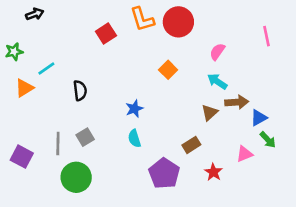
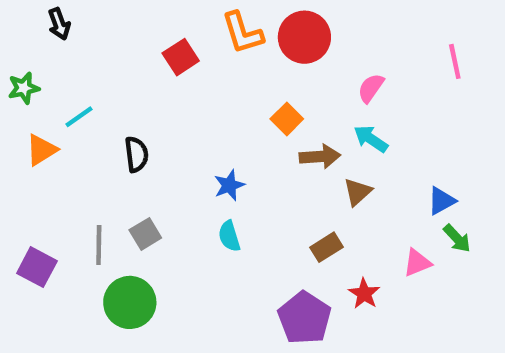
black arrow: (35, 14) -> (59, 24), turned 90
brown arrow: (237, 102) -> (320, 157), moved
purple pentagon: (164, 173) -> (304, 318), moved

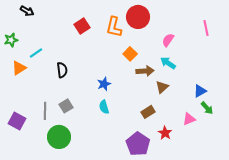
black arrow: (59, 24) -> (27, 11), turned -40
orange L-shape: (243, 33) -> (114, 27), moved, turned 30

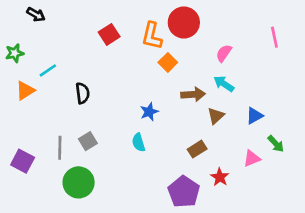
orange square: (130, 54) -> (168, 62), moved
blue star: (104, 84) -> (149, 112), moved
blue triangle: (200, 91) -> (254, 116), moved

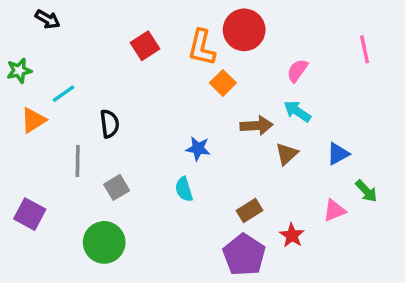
blue star: (149, 112) -> (198, 149), turned 30
gray line: (60, 148) -> (78, 161), moved
brown rectangle: (197, 149) -> (249, 211), moved

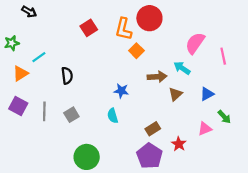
pink line: (365, 49) -> (223, 56), moved
pink semicircle: (297, 71) -> (195, 43), moved, size x1.5
gray line: (78, 161) -> (44, 111), moved
purple square: (30, 214) -> (18, 106), moved
green circle: (104, 242) -> (87, 157), moved

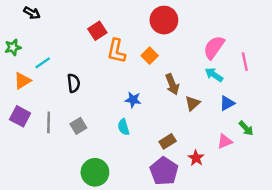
orange L-shape: (123, 29) -> (116, 51), moved
cyan arrow: (182, 68) -> (214, 75), moved
brown arrow: (157, 77) -> (172, 84), turned 72

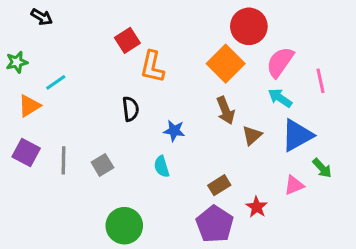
red circle: (164, 20) -> (249, 26), moved
orange square: (150, 56) -> (226, 64), moved, size x1.6
black semicircle: (74, 83) -> (130, 109), moved
blue triangle: (227, 103) -> (297, 135), size x1.6

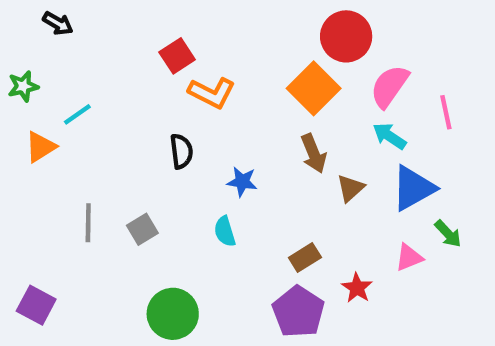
orange L-shape: (152, 67) -> (212, 93), turned -76
purple square: (26, 152) -> (36, 305), moved

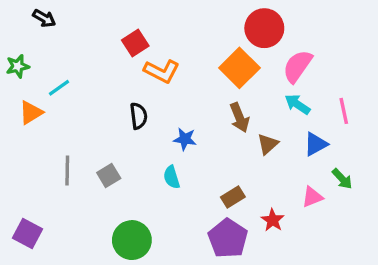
pink line: (446, 112) -> (344, 111), moved
blue triangle: (413, 188) -> (316, 144), size x0.7

